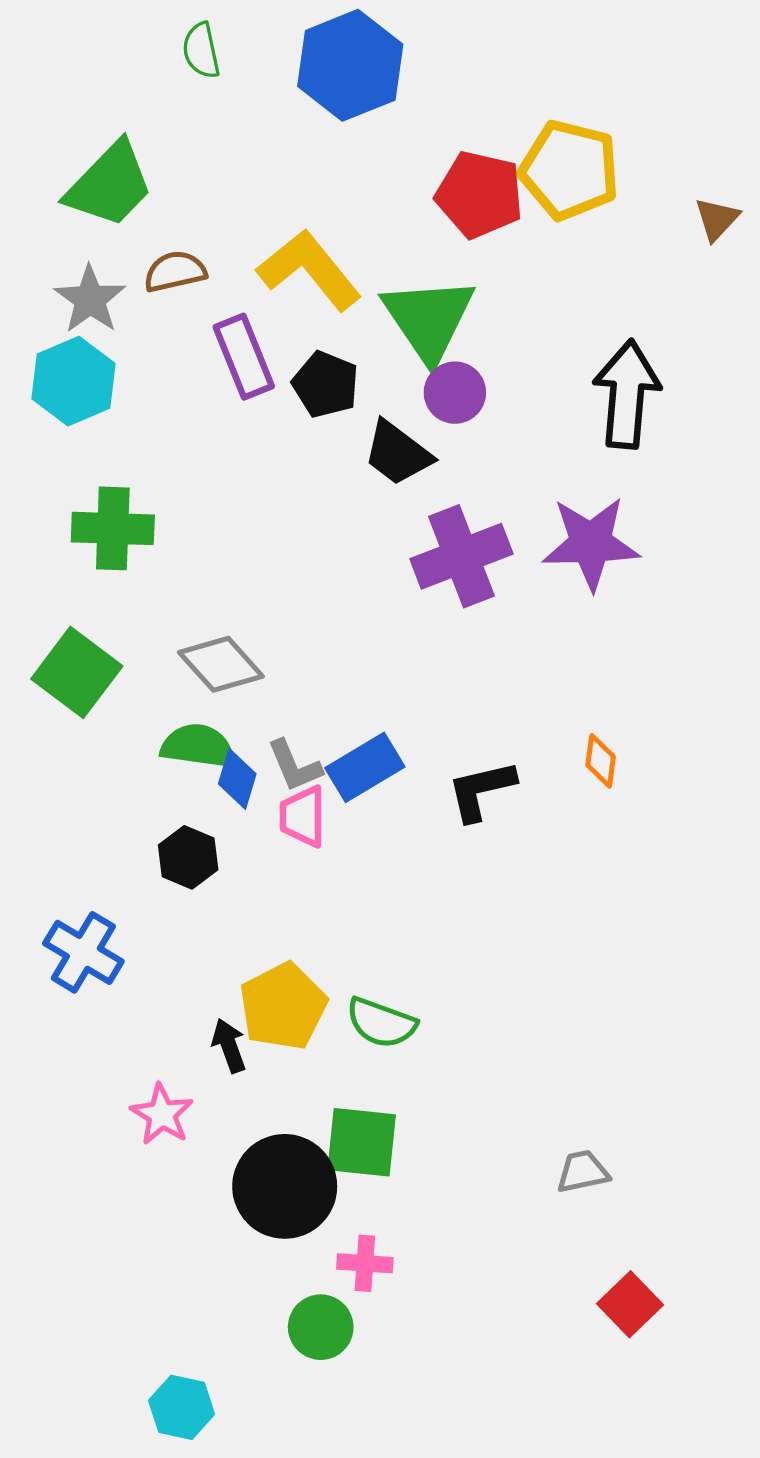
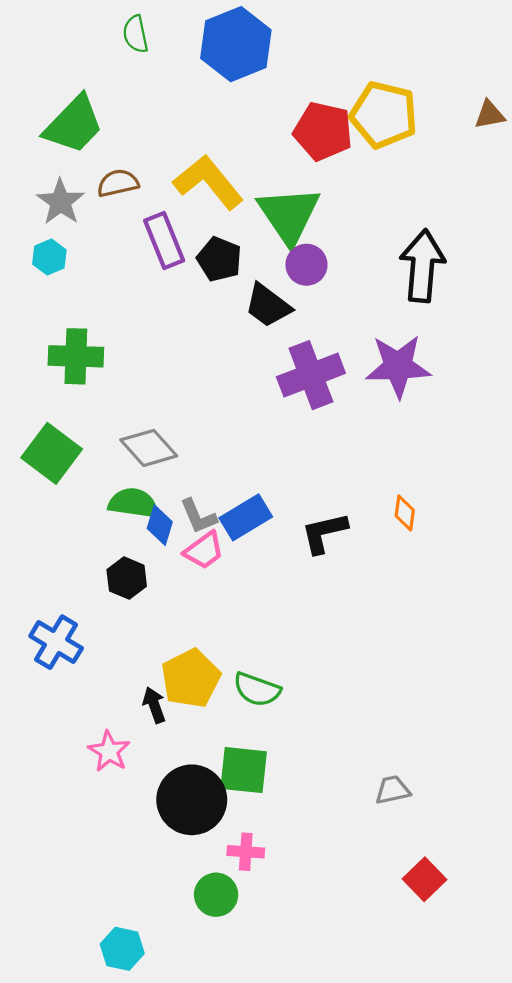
brown triangle: (717, 219) -> (490, 115), moved, turned 36
cyan hexagon: (74, 381) -> (49, 257), size x0.6
pink trapezoid: (303, 817) -> (204, 550), turned -126

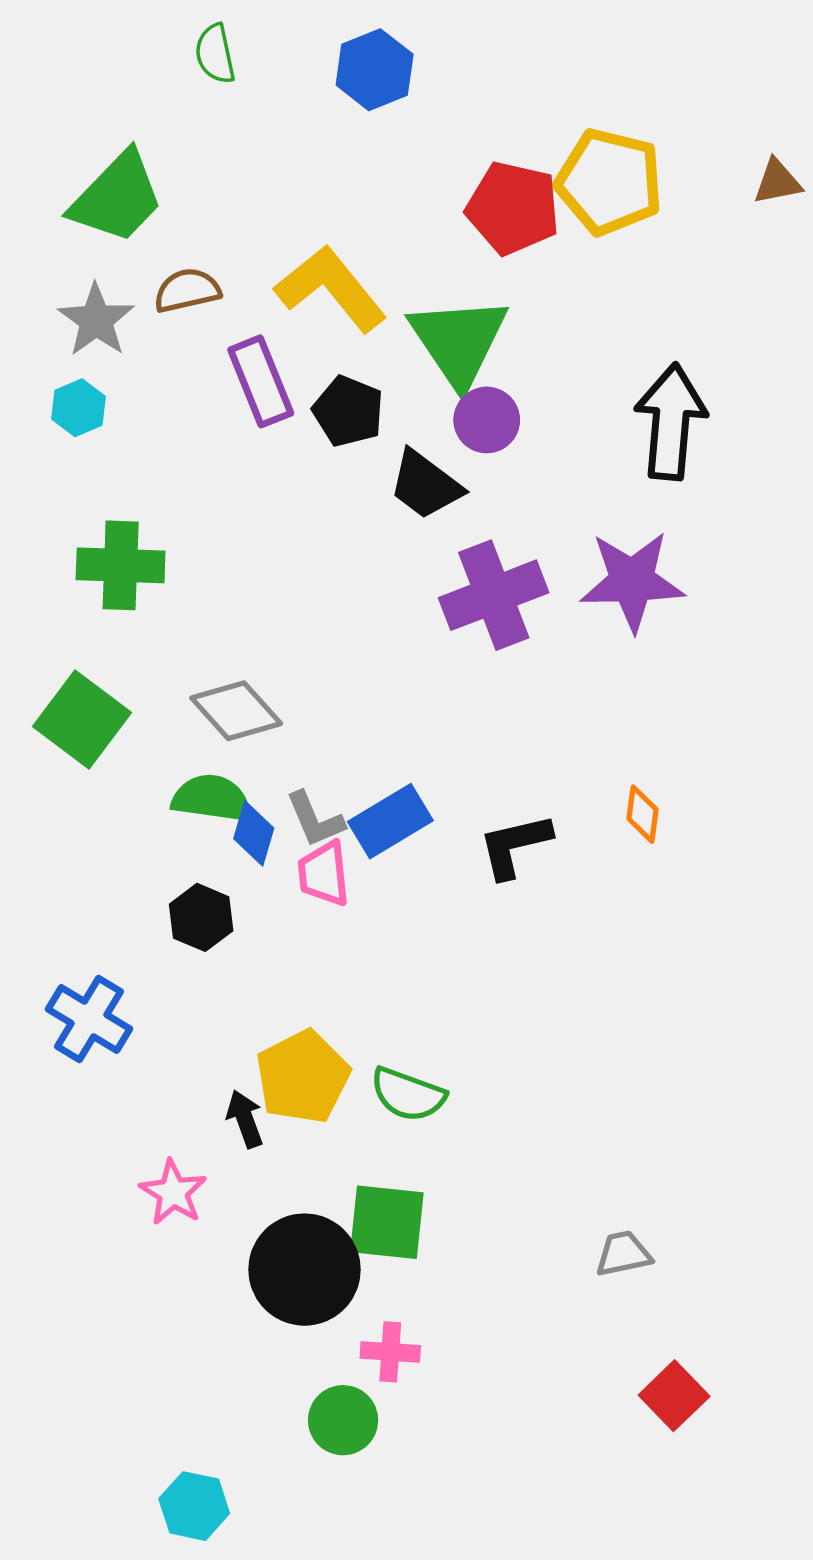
blue hexagon: (236, 44) -> (375, 70), size x0.7
pink trapezoid: (204, 550) -> (324, 874), turned 120

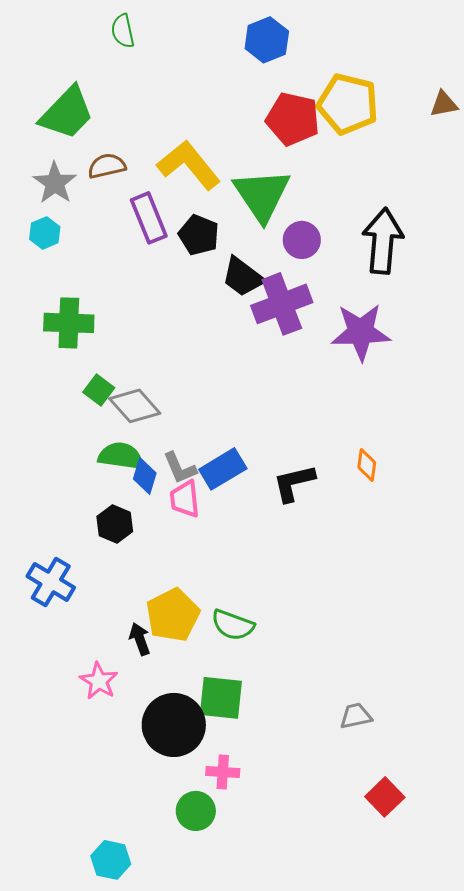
blue hexagon: (375, 70) -> (267, 40), moved
purple circle: (487, 420) -> (302, 240), moved
purple cross: (494, 595) -> (282, 304), moved
green square: (82, 720) -> (99, 390), moved, size x0.6

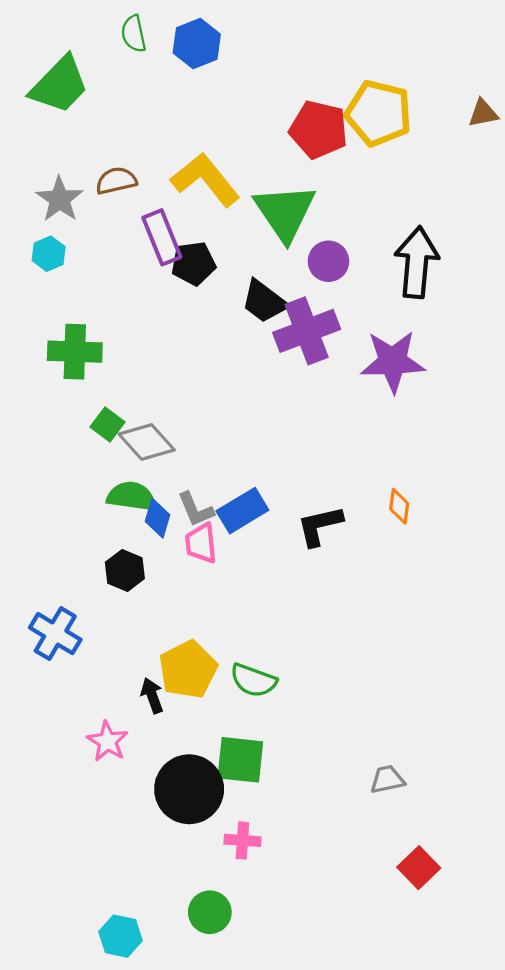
blue hexagon: (267, 40) -> (197, 44), moved
green trapezoid: (67, 113) -> (60, 85), moved
black pentagon: (199, 235) -> (193, 263), moved, turned -30
green circle: (196, 811) -> (210, 912), moved

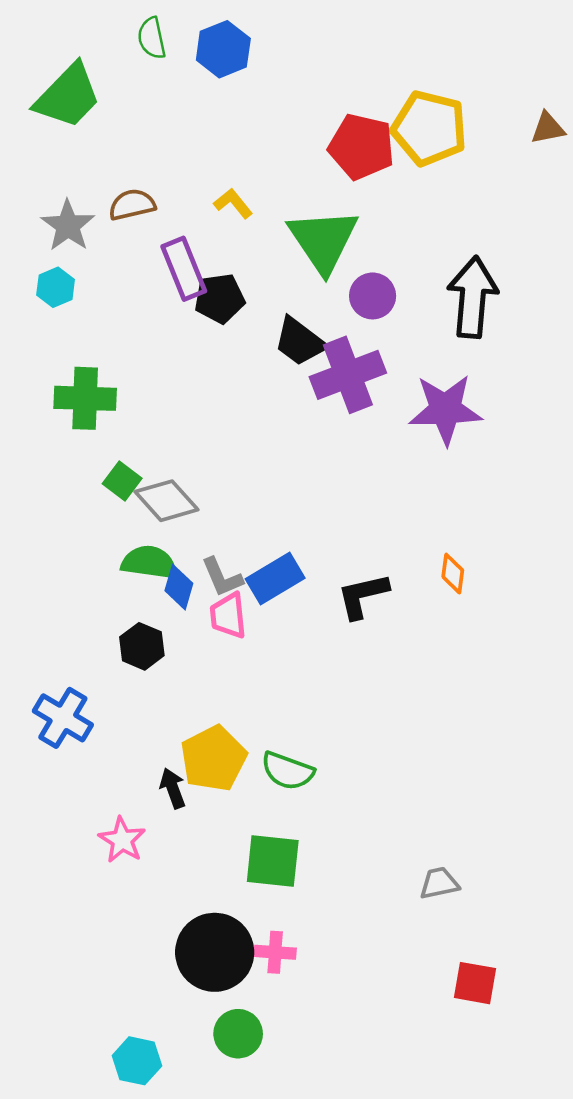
yellow L-shape: (205, 180) -> (233, 203), size x0.5
black circle: (189, 789) -> (215, 952), moved
red square: (419, 868) -> (475, 983), turned -36

